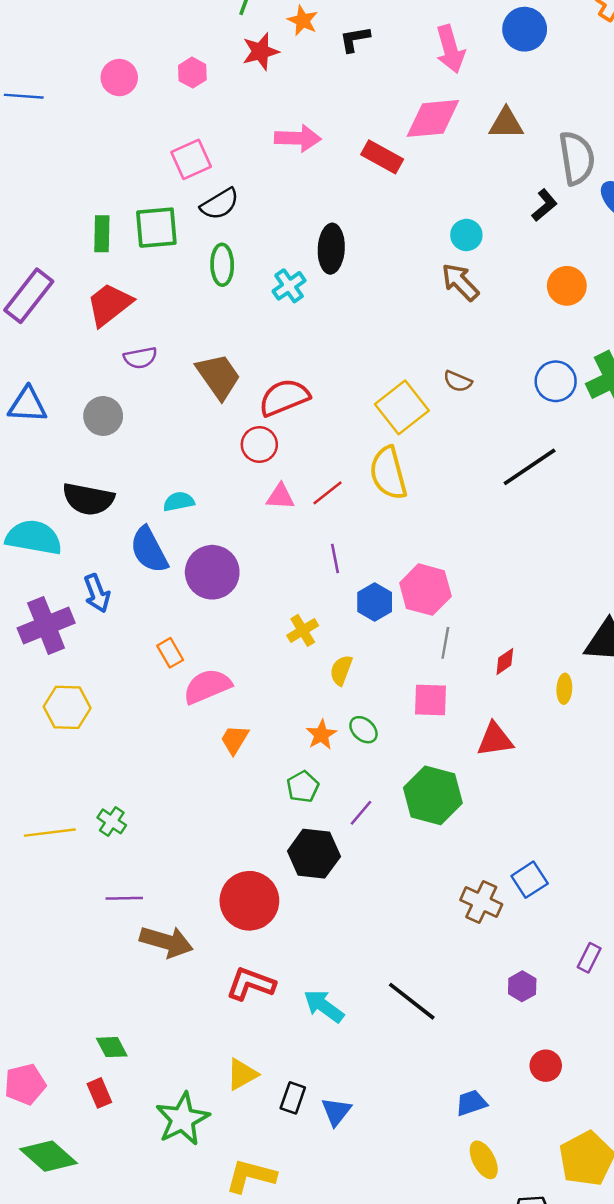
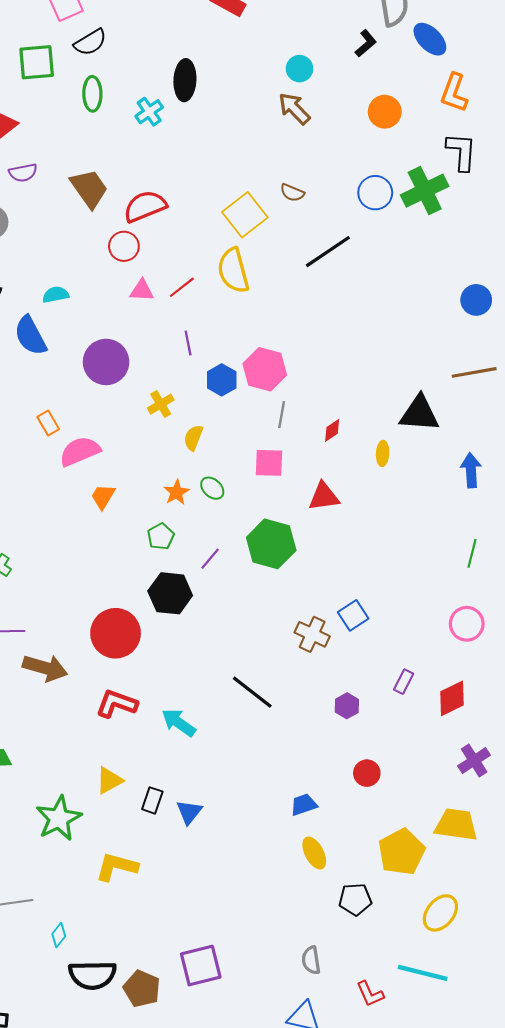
black line: (530, 467) -> (328, 252), moved
purple circle: (212, 572) -> (106, 362), moved
black line: (412, 1001) -> (252, 692), moved

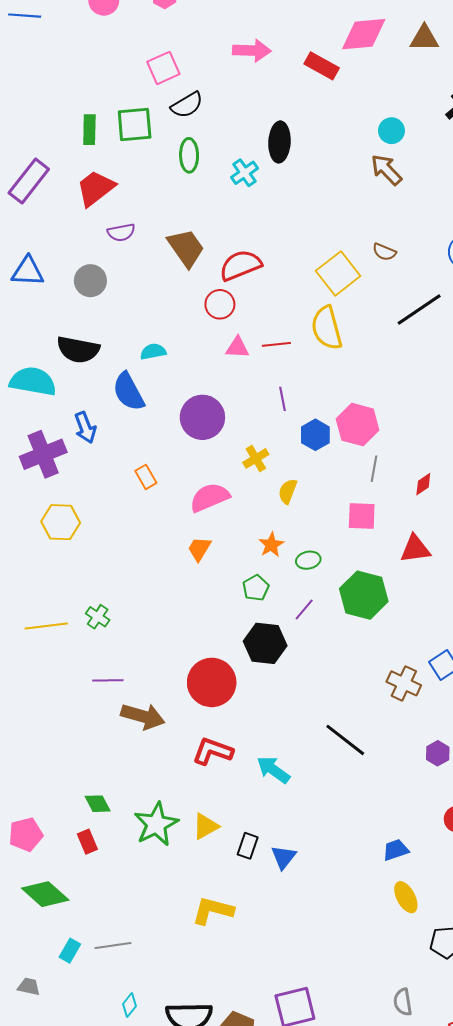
red line: (182, 287) -> (276, 344), turned 32
pink semicircle: (80, 451) -> (210, 497), moved
green ellipse: (212, 488) -> (308, 560), moved, turned -55
green star: (59, 818) -> (156, 824), moved
cyan diamond: (59, 935) -> (129, 1005), moved

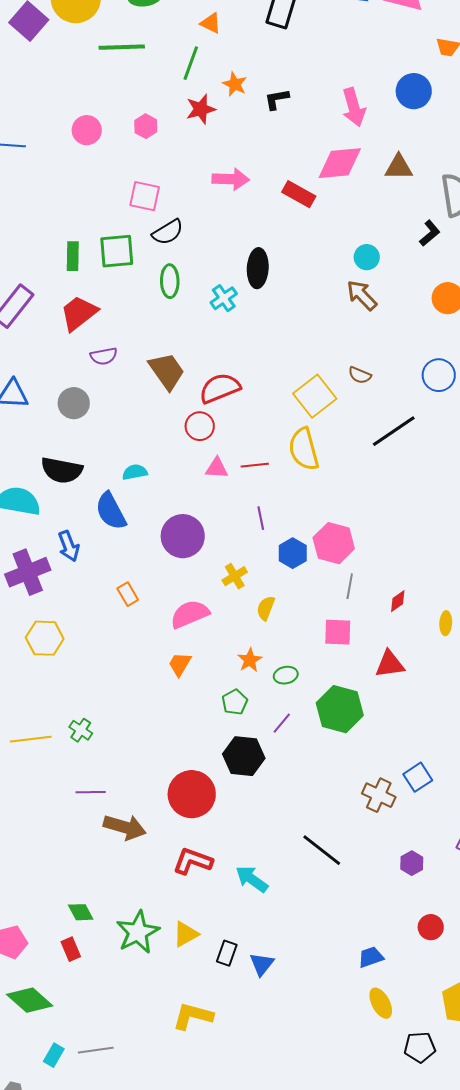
pink square: (163, 68) -> (145, 196), turned 36

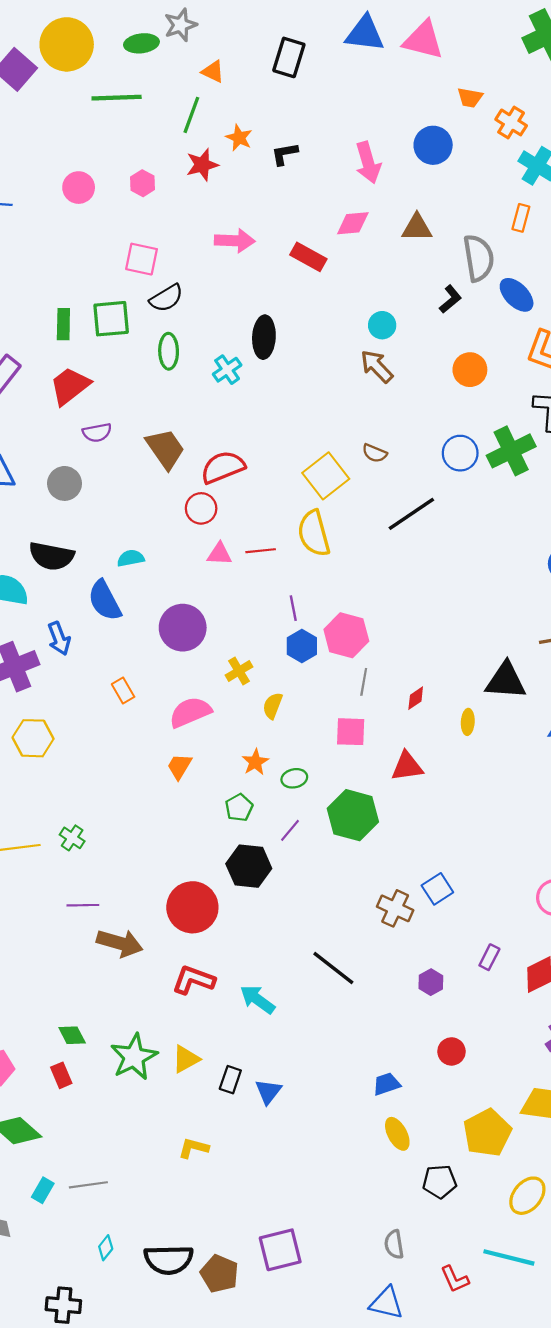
pink diamond: (340, 163) -> (353, 223), size x0.7
purple line: (261, 518) -> (293, 608), moved
yellow L-shape: (193, 1016) -> (193, 1148), size x0.7

